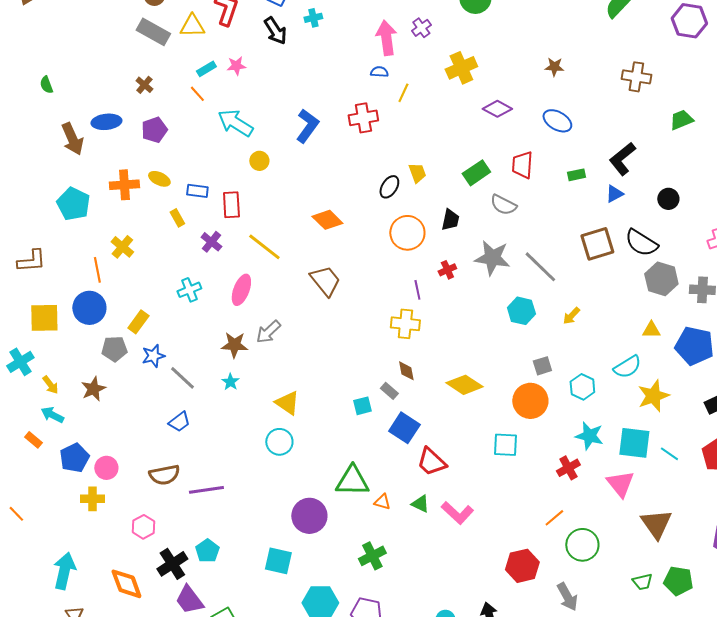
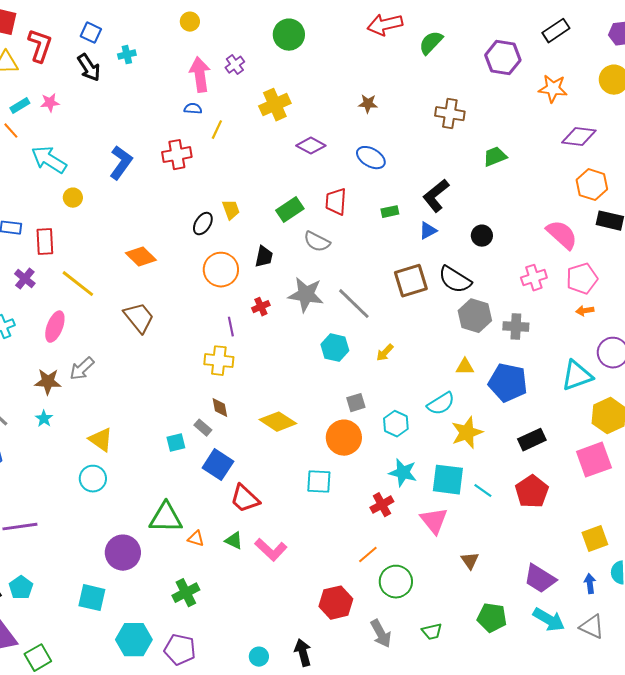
brown triangle: (656, 524) -> (470, 561), size x0.6
green trapezoid: (642, 582) -> (432, 632), moved

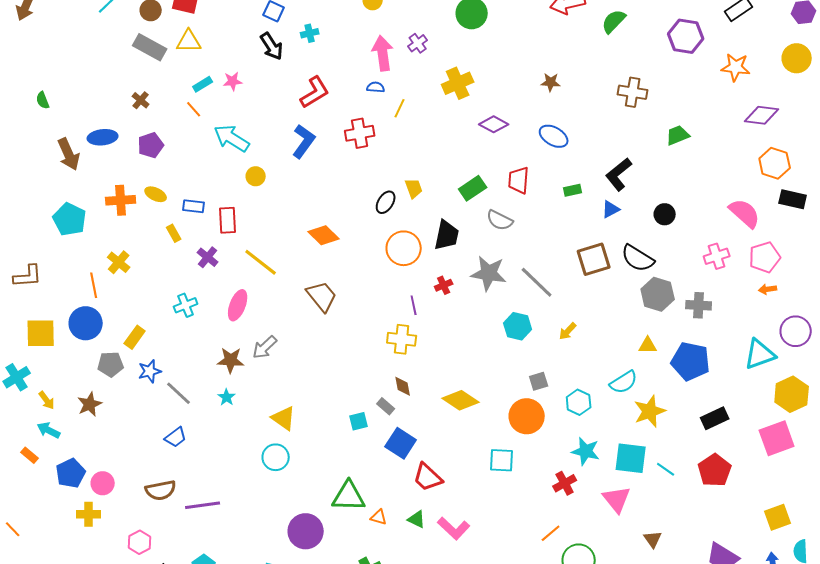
red L-shape: (40, 46) -> (315, 92), moved, turned 40
black trapezoid: (264, 257) -> (447, 235), size x1.4

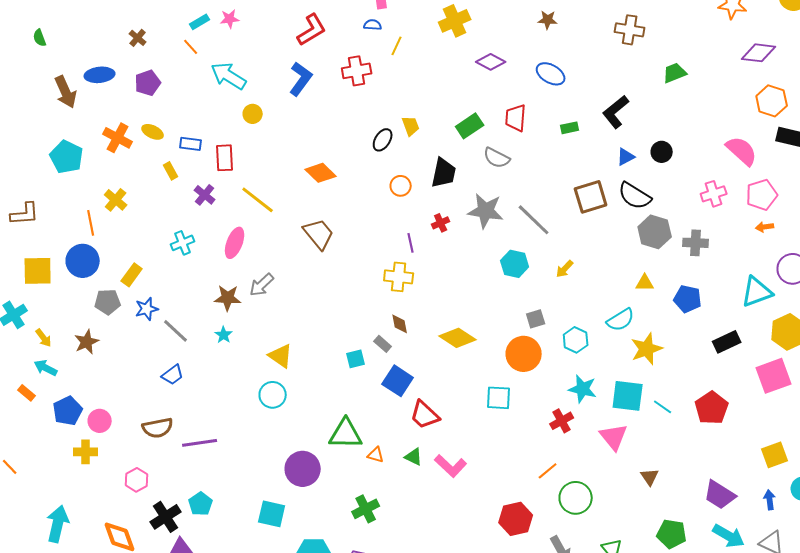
orange cross: (121, 200) -> (118, 138), turned 32
blue triangle: (611, 209) -> (626, 157), moved
orange circle: (404, 248) -> (401, 186), size x0.6
blue pentagon: (691, 361) -> (688, 299), size x0.7
black rectangle: (715, 418) -> (727, 342), moved

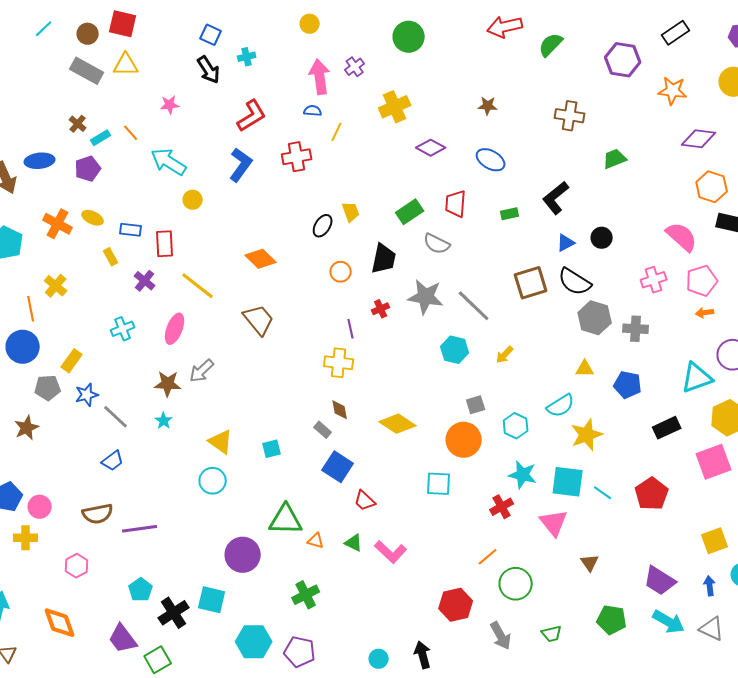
cyan rectangle: (200, 22) -> (101, 138), moved
cyan square: (356, 359) -> (272, 449), moved
red trapezoid: (425, 415) -> (365, 501), size x0.7
black cross: (166, 517) -> (174, 613), moved

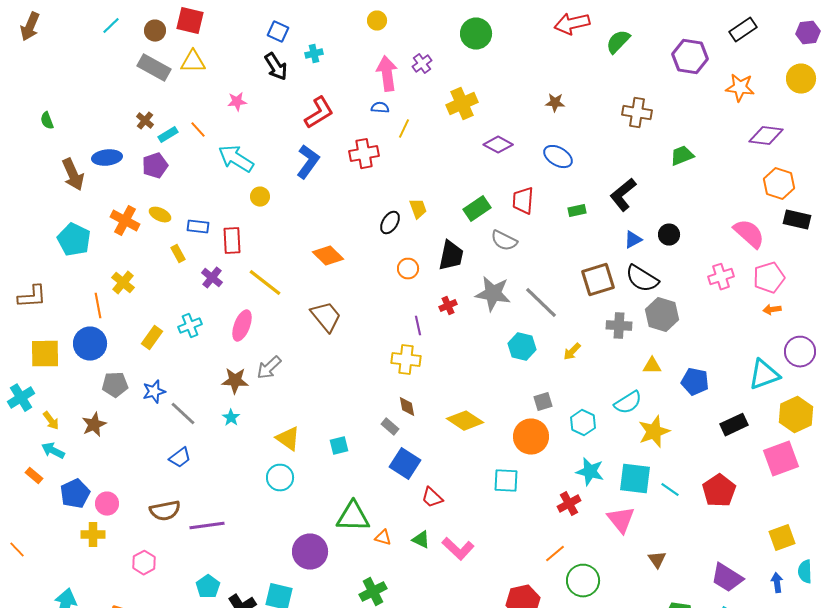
gray cross: (636, 329) -> (619, 326), moved
yellow rectangle: (72, 361) -> (152, 338), moved

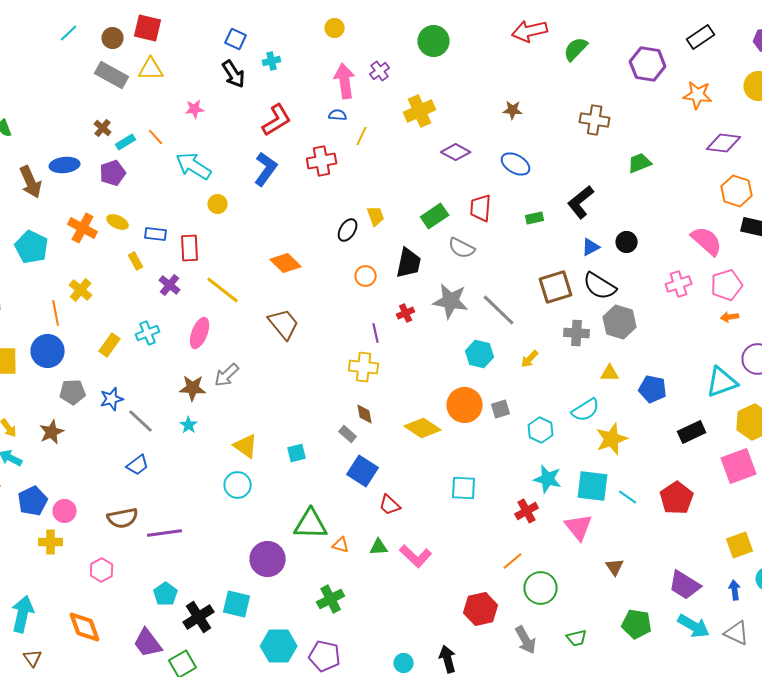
orange circle: (531, 437) -> (465, 405), moved
green triangle: (421, 540) -> (379, 547), turned -30

